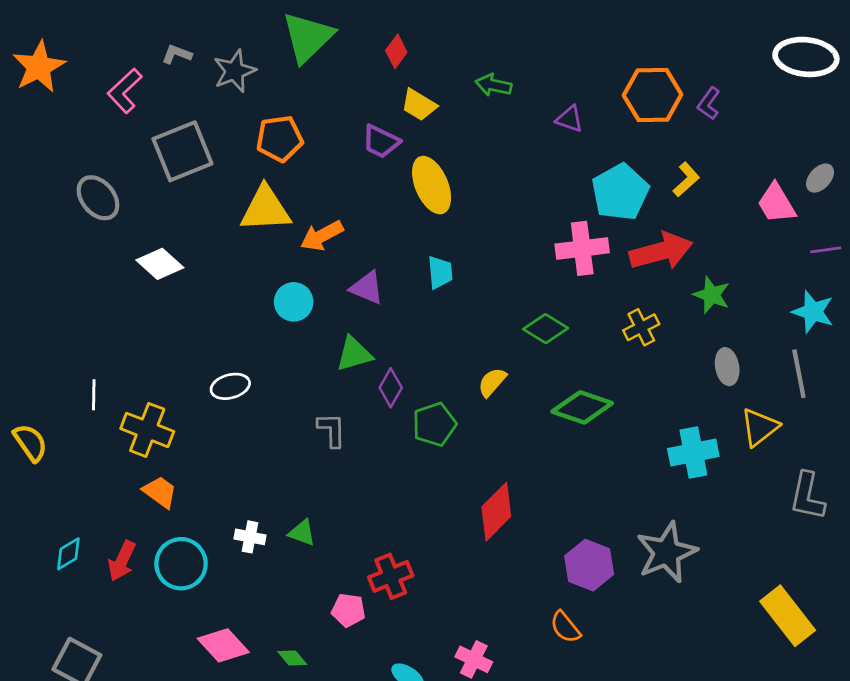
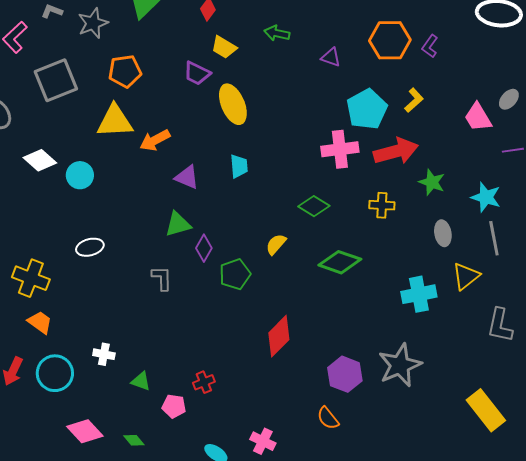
cyan circle: (294, 302) -> (80, 175), moved
cyan star: (813, 312) -> (486, 197), moved
yellow cross: (641, 327) -> (382, 205), turned 30
green triangle: (302, 533) -> (141, 381), moved
red cross: (391, 576) -> (204, 382), size x0.7

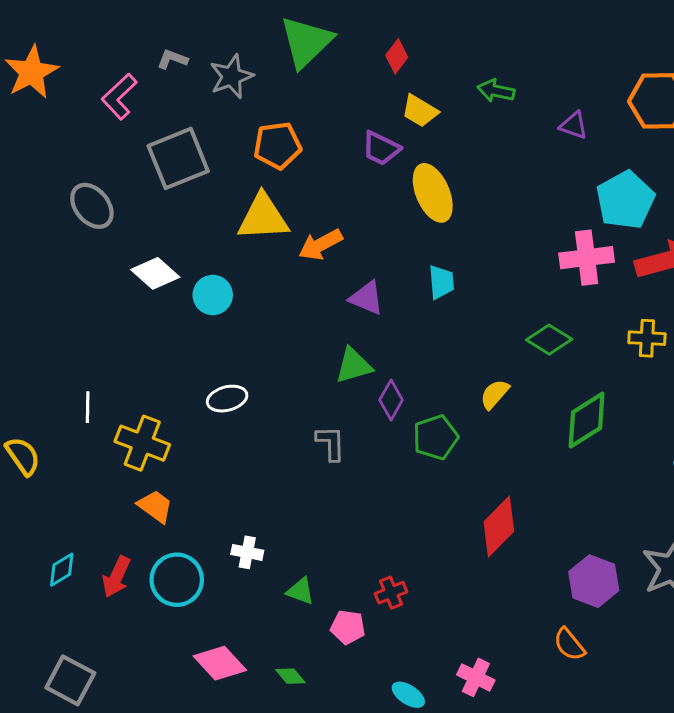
green diamond: (340, 262) -> (587, 420), turned -51

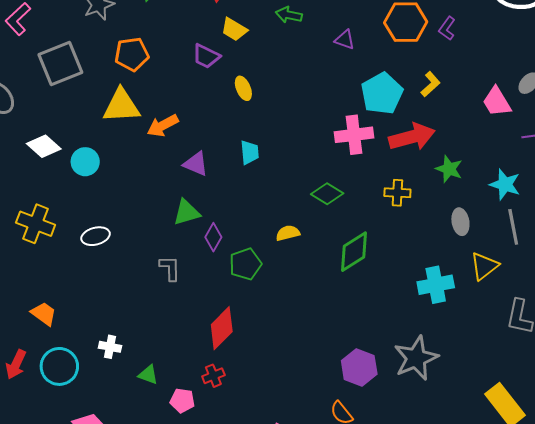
yellow ellipse: (433, 193) -> (243, 88), size x0.6
yellow semicircle: (495, 394) -> (288, 233), turned 35
yellow cross: (142, 443) -> (36, 224), moved
red diamond: (499, 527) -> (222, 328), moved

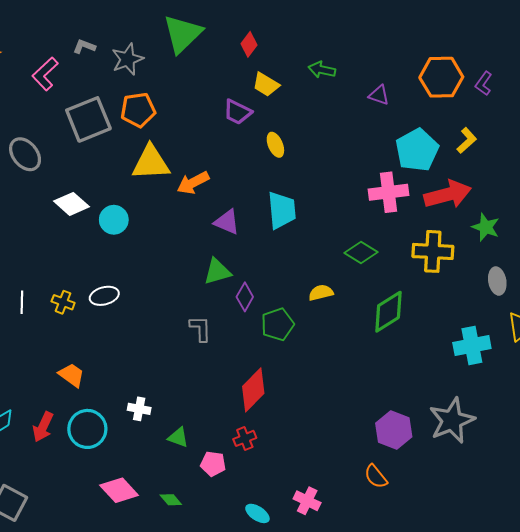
orange pentagon: (132, 54) -> (138, 110), moved
cyan trapezoid: (250, 152) -> (282, 210), size x1.5
yellow cross: (397, 193) -> (433, 251), size x1.5
yellow cross: (36, 224) -> (63, 302), moved, size x0.6
white ellipse: (96, 236) -> (104, 296), moved

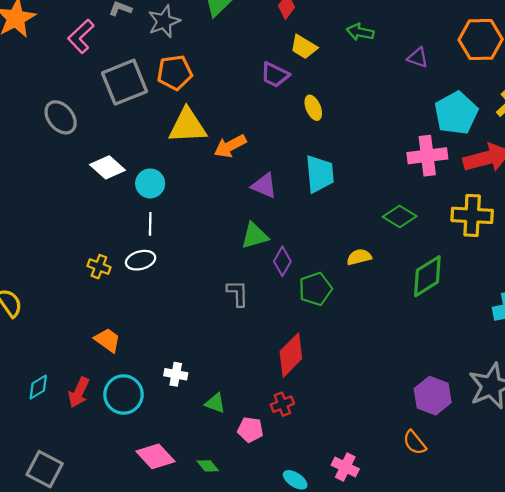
white line: (22, 302) -> (150, 224), moved

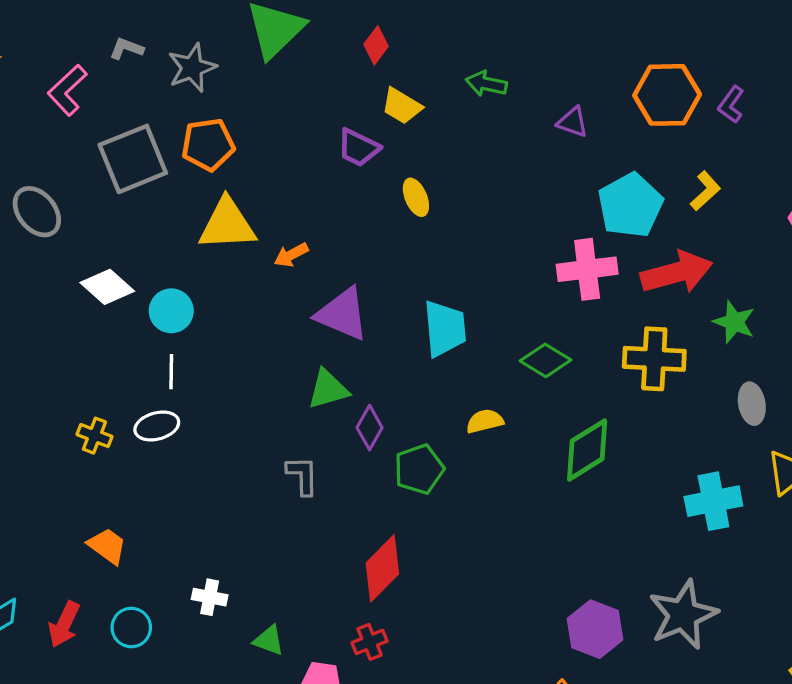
orange arrow: (230, 146) -> (291, 255), size x0.7
cyan trapezoid: (320, 174) -> (445, 328), moved
purple triangle: (264, 186) -> (342, 314), size x1.4
cyan circle: (123, 395) -> (131, 628), size x0.7

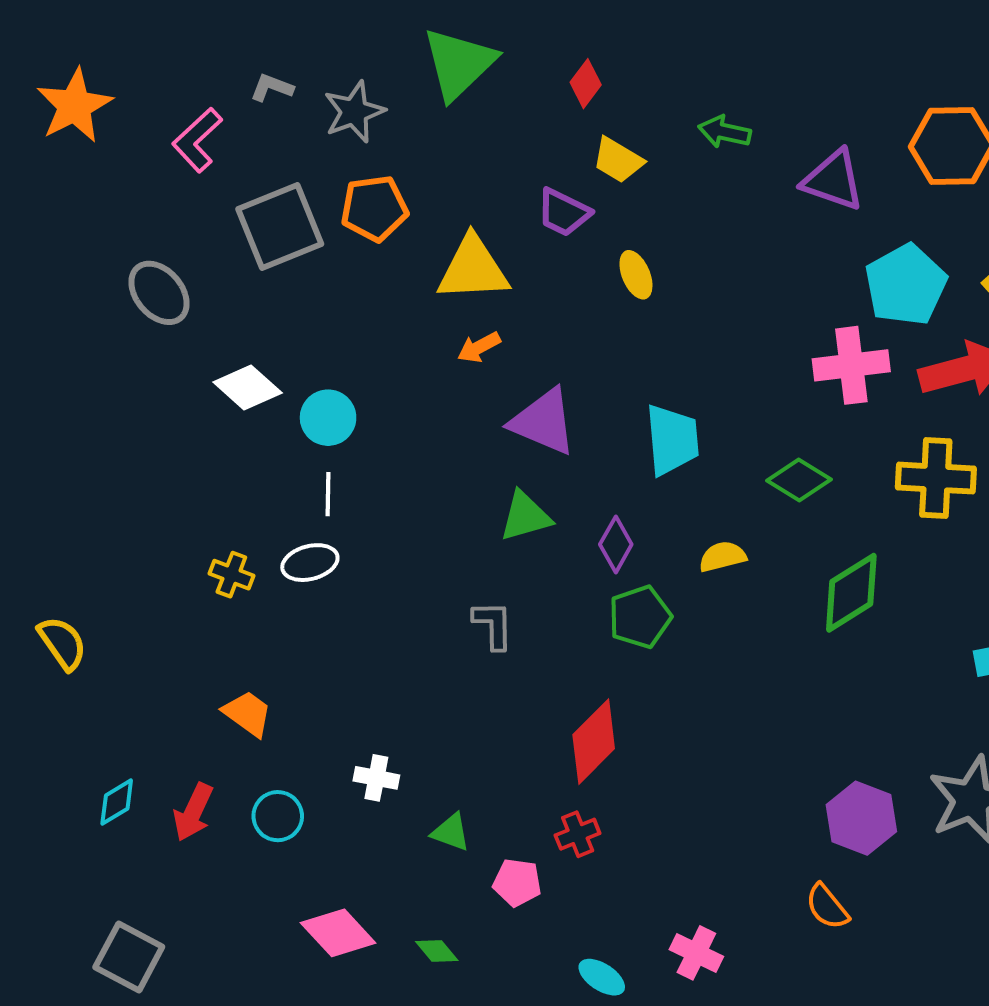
purple triangle: (573, 122) -> (833, 180), size x1.6
yellow triangle: (227, 224) -> (473, 269), moved
purple diamond: (370, 428) -> (616, 544), moved

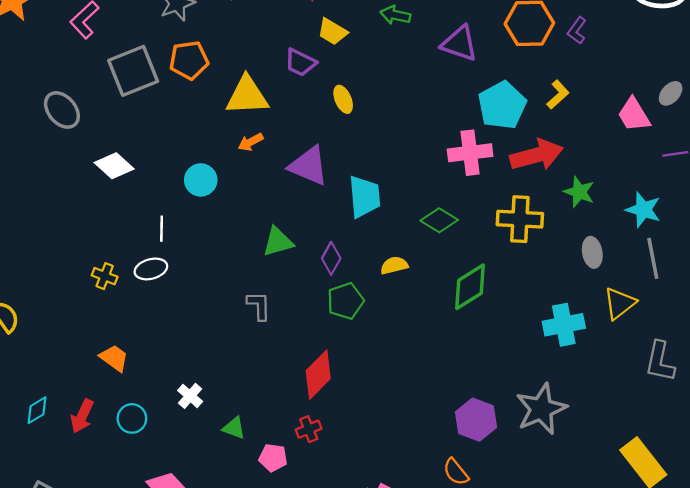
cyan circle: (328, 418) -> (201, 180), moved
purple triangle: (543, 422) -> (309, 166), moved
white cross: (376, 778) -> (190, 396), turned 30

